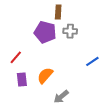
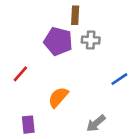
purple rectangle: (22, 80) -> (28, 125), moved
gray arrow: (61, 97) -> (96, 123), moved

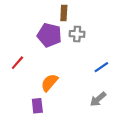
gray arrow: (96, 123) -> (98, 99), moved
purple rectangle: (28, 125) -> (37, 106), moved

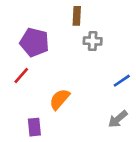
purple pentagon: (49, 35) -> (34, 42), moved
purple rectangle: (37, 106) -> (34, 127), moved

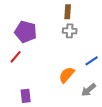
brown rectangle: (77, 16) -> (68, 12), moved
orange semicircle: (60, 99) -> (67, 75), moved

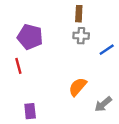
red line: (16, 57) -> (18, 66), turned -56
blue line: (92, 61) -> (107, 50), moved

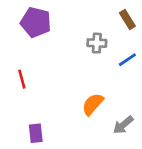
brown rectangle: (79, 14) -> (127, 19), moved, turned -35
purple pentagon: (30, 37) -> (36, 22), moved

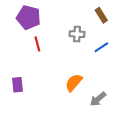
red line: (22, 79) -> (37, 44), moved
purple rectangle: (36, 133) -> (17, 85), moved

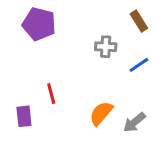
red line: (37, 44) -> (51, 94), moved
gray arrow: (98, 99) -> (134, 122), moved

